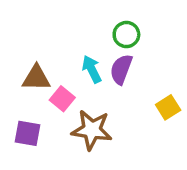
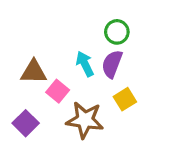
yellow square: (168, 107) -> (125, 99), moved
purple square: (28, 133) -> (26, 123), turned 35

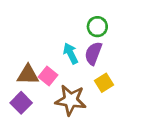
brown triangle: (34, 72) -> (28, 75), moved

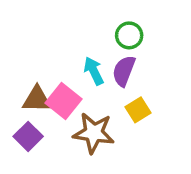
pink square: (48, 76) -> (64, 101), size x1.4

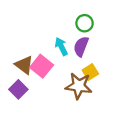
brown triangle: (37, 99) -> (24, 65), turned 36
brown star: (94, 133) -> (79, 86), moved

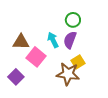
brown triangle: (24, 65) -> (21, 42), moved, turned -36

